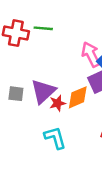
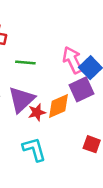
green line: (43, 28) -> (25, 63), moved

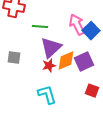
purple square: (81, 89) -> (84, 62), moved
purple triangle: (21, 100) -> (51, 48), moved

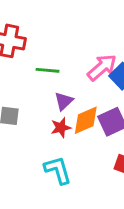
pink arrow: (77, 25) -> (102, 67), turned 75
purple triangle: (51, 48) -> (64, 101), size x0.6

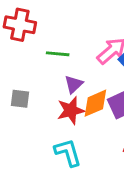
red star: (61, 128) -> (71, 110), size x1.4

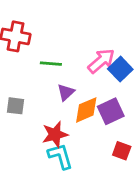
red star: (71, 110) -> (55, 134), moved

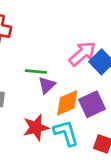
green line: (51, 64) -> (36, 71), moved
cyan L-shape: (60, 156) -> (66, 133), moved

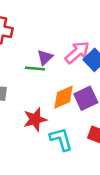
purple triangle: (47, 85) -> (45, 57), moved
cyan L-shape: (66, 133) -> (61, 139), moved

